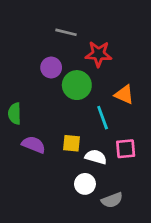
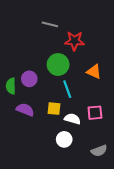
purple circle: (51, 68) -> (29, 79), moved
cyan line: (103, 118) -> (67, 89), moved
gray semicircle: (112, 200) -> (99, 151), moved

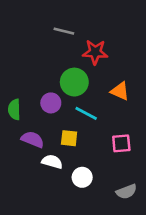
purple circle: (29, 79) -> (51, 103), moved
cyan line: (67, 89) -> (86, 113), turned -42
white semicircle: (72, 119) -> (52, 162), moved

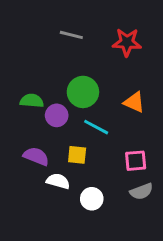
red star: (95, 52) -> (127, 42), moved
green semicircle: (14, 109) -> (32, 101), moved, turned 96
gray semicircle: (126, 192) -> (141, 191), moved

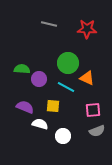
green circle: (83, 92) -> (68, 63), moved
orange triangle: (134, 102) -> (87, 78), moved

